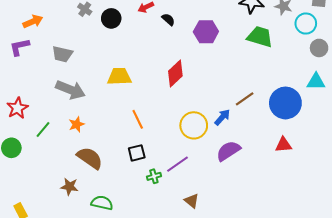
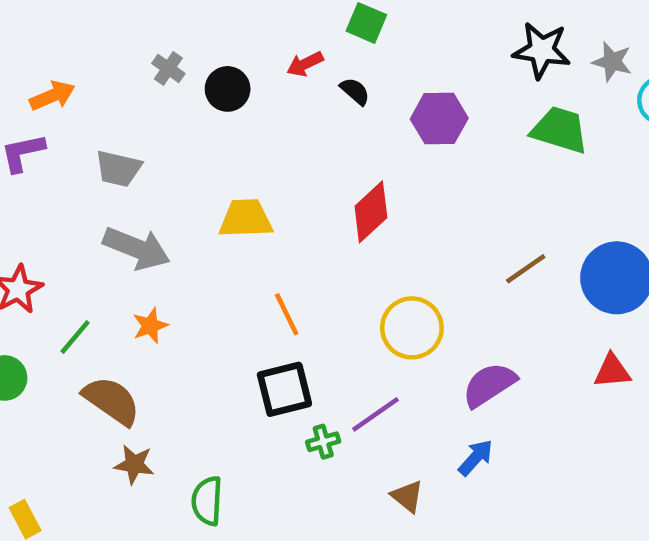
blue arrow: (222, 117) -> (476, 458), moved
black square: (137, 153) -> (284, 389), size x1.4
brown semicircle: (90, 158) -> (111, 401), moved
green semicircle: (102, 203) -> (207, 501), turned -100

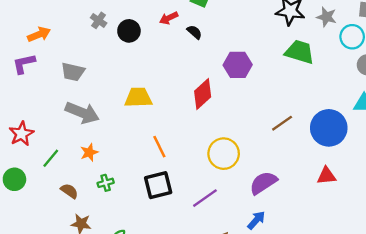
purple hexagon: (439, 119) -> (238, 65), moved
brown semicircle: (111, 401) -> (69, 191), size x0.6
green cross: (323, 442) -> (106, 183), moved

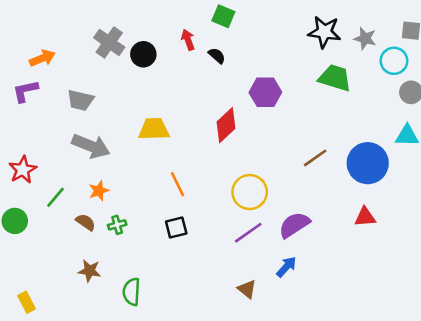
red arrow: (169, 18) -> (188, 40), turned 96
gray cross: (99, 20) -> (109, 42), size x1.6
black square: (158, 185) -> (176, 227), size x0.7
brown semicircle: (69, 191) -> (86, 222), moved
purple line: (205, 198) -> (248, 233), moved

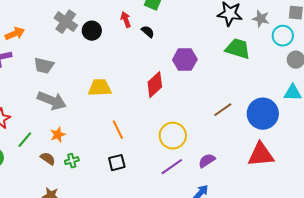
red triangle: (365, 217) -> (261, 155), size x1.6
purple semicircle: (294, 225) -> (207, 161), size x0.7

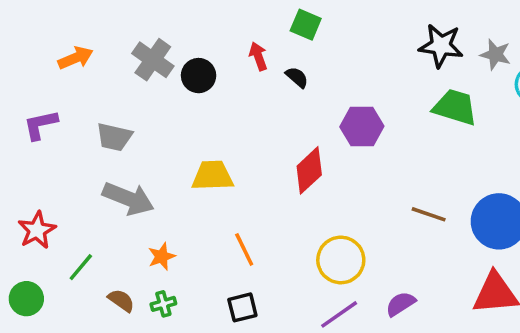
orange arrow: (15, 34) -> (76, 58), moved
brown line: (223, 110) -> (429, 214), turned 54
orange star: (58, 135) -> (162, 256), moved

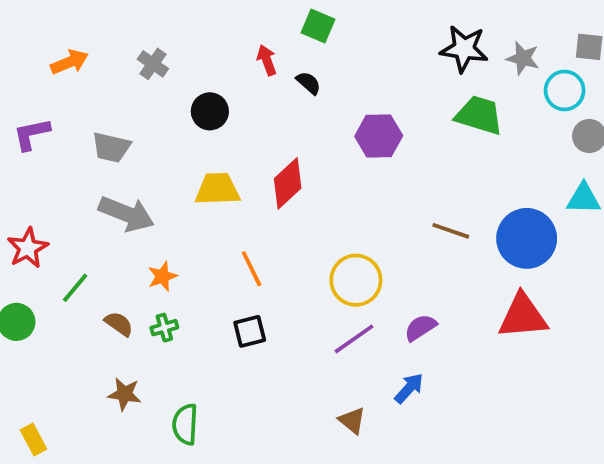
gray cross: (153, 60) -> (153, 64), size x0.7
black circle: (199, 76) -> (210, 111), moved
red diamond: (309, 170) -> (288, 183), moved

